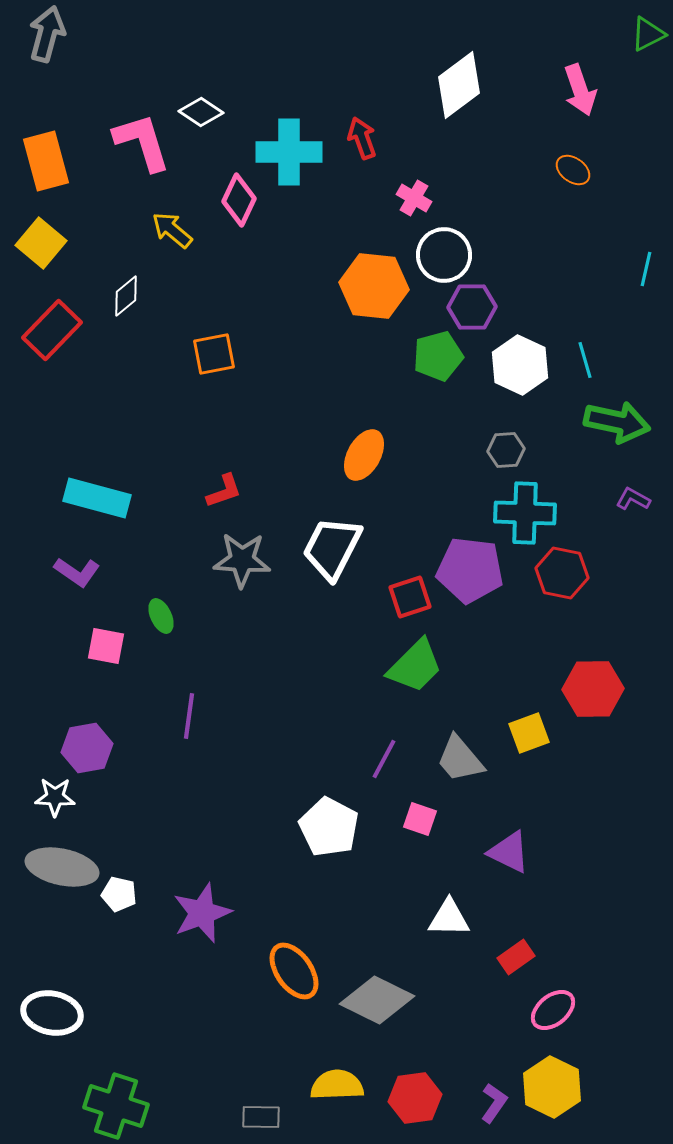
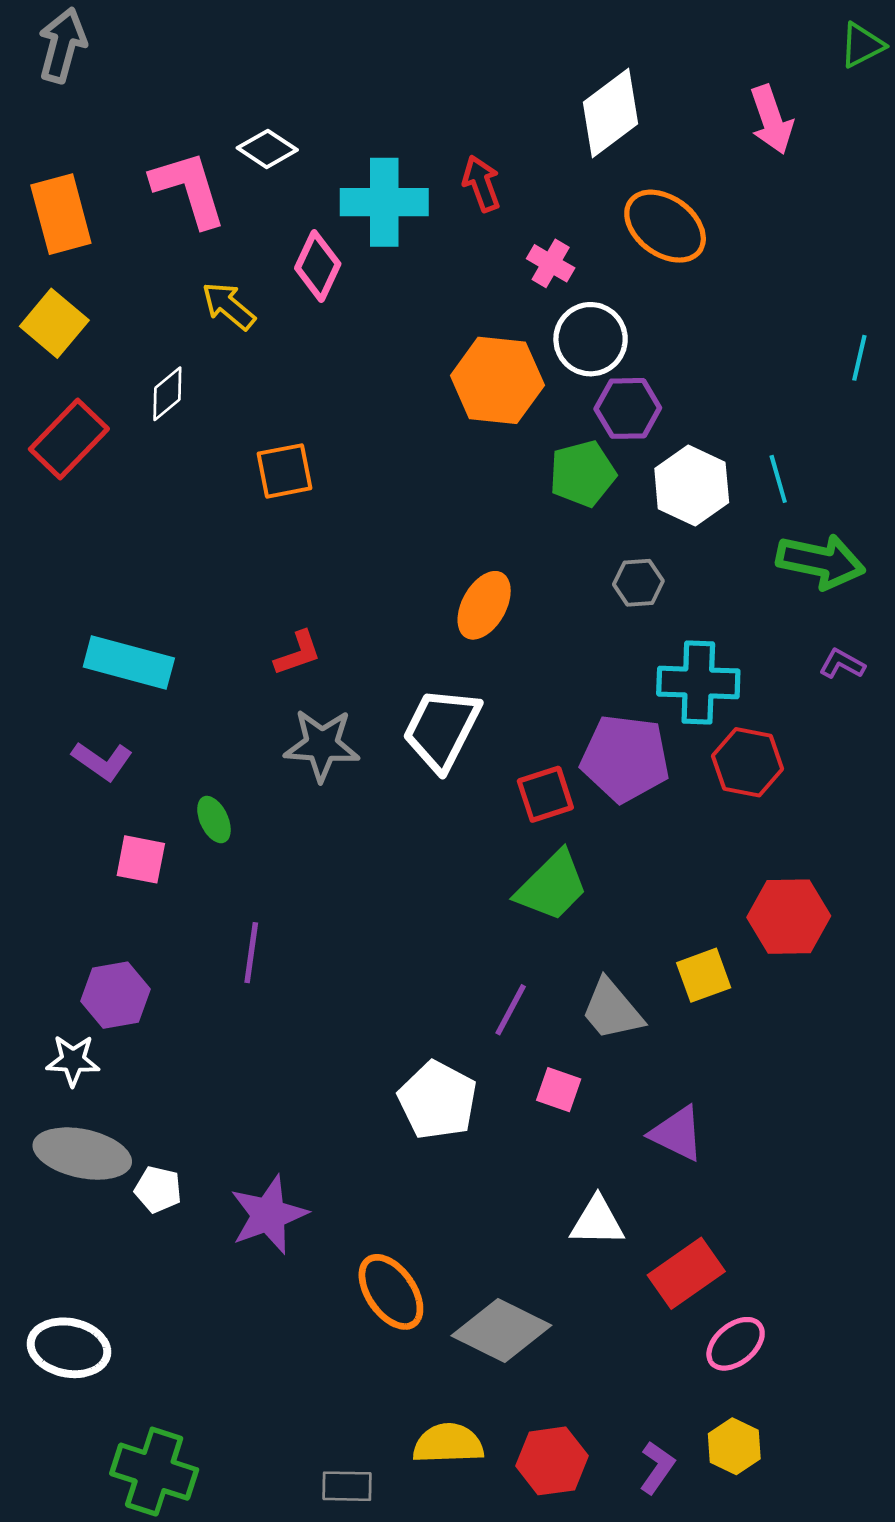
orange ellipse: (573, 170) -> (665, 226), moved, size x1.8
gray hexagon: (506, 450) -> (638, 583), moved
red rectangle: (516, 957) -> (686, 1273), size x1.5
yellow hexagon: (552, 1087) -> (734, 1446), size x0.7

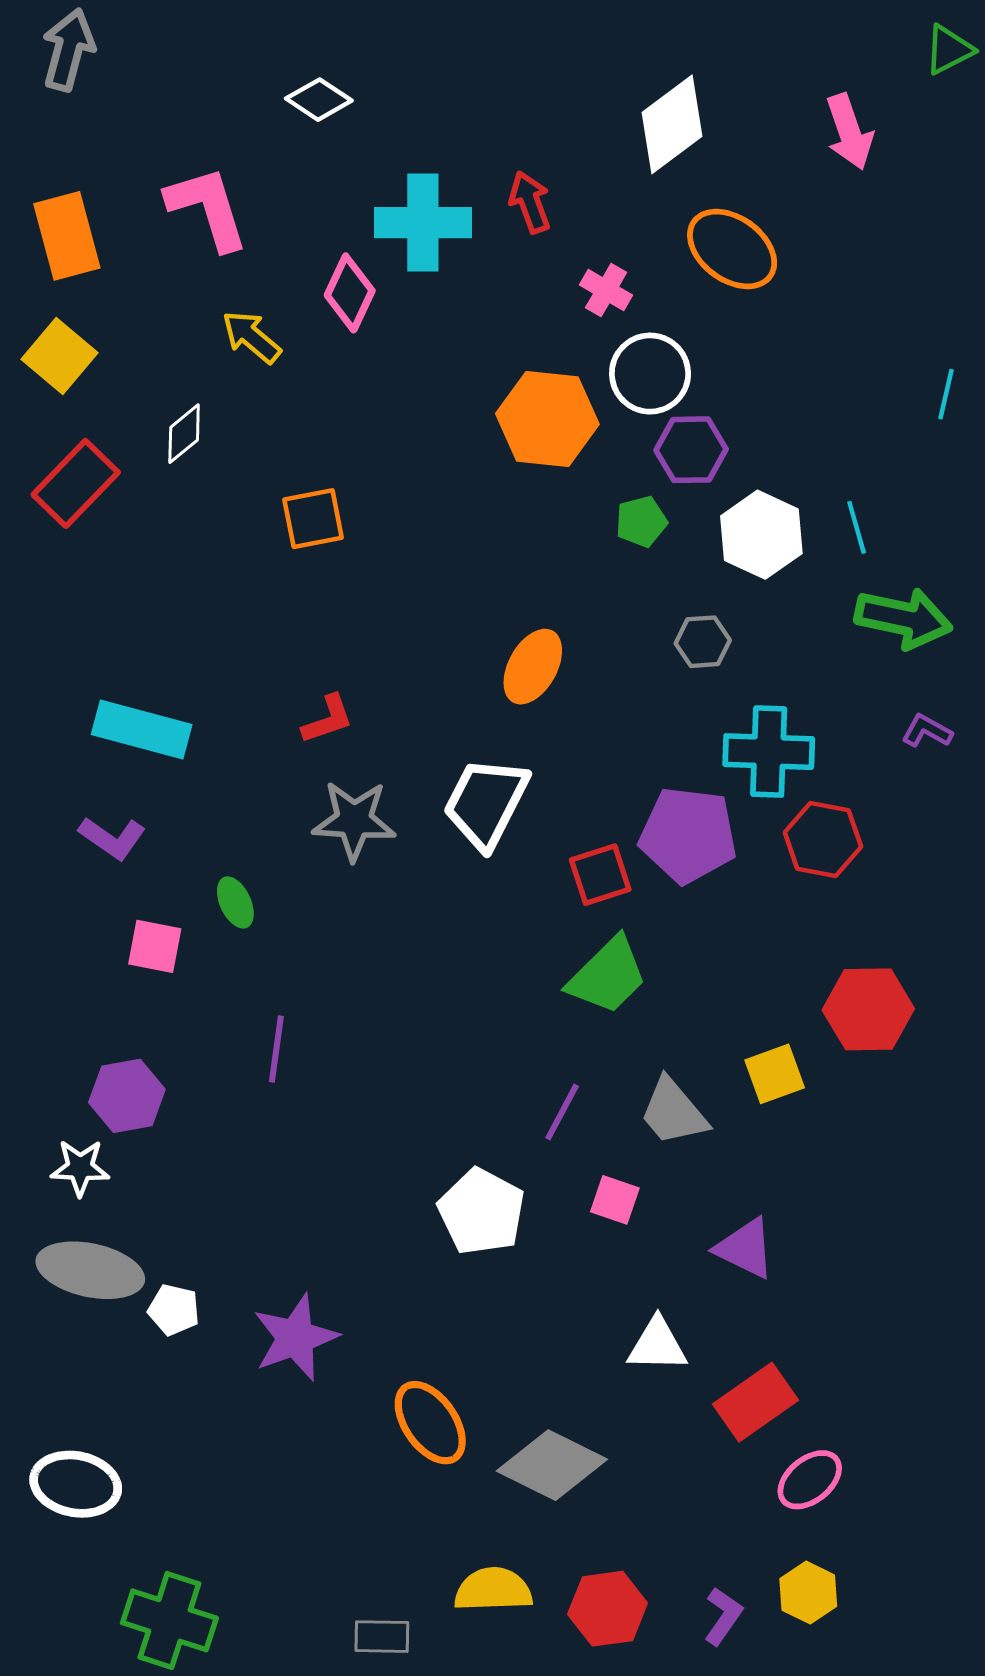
white diamond: (267, 149) -> (319, 100), moved
green pentagon: (583, 474) -> (641, 522), size x0.7

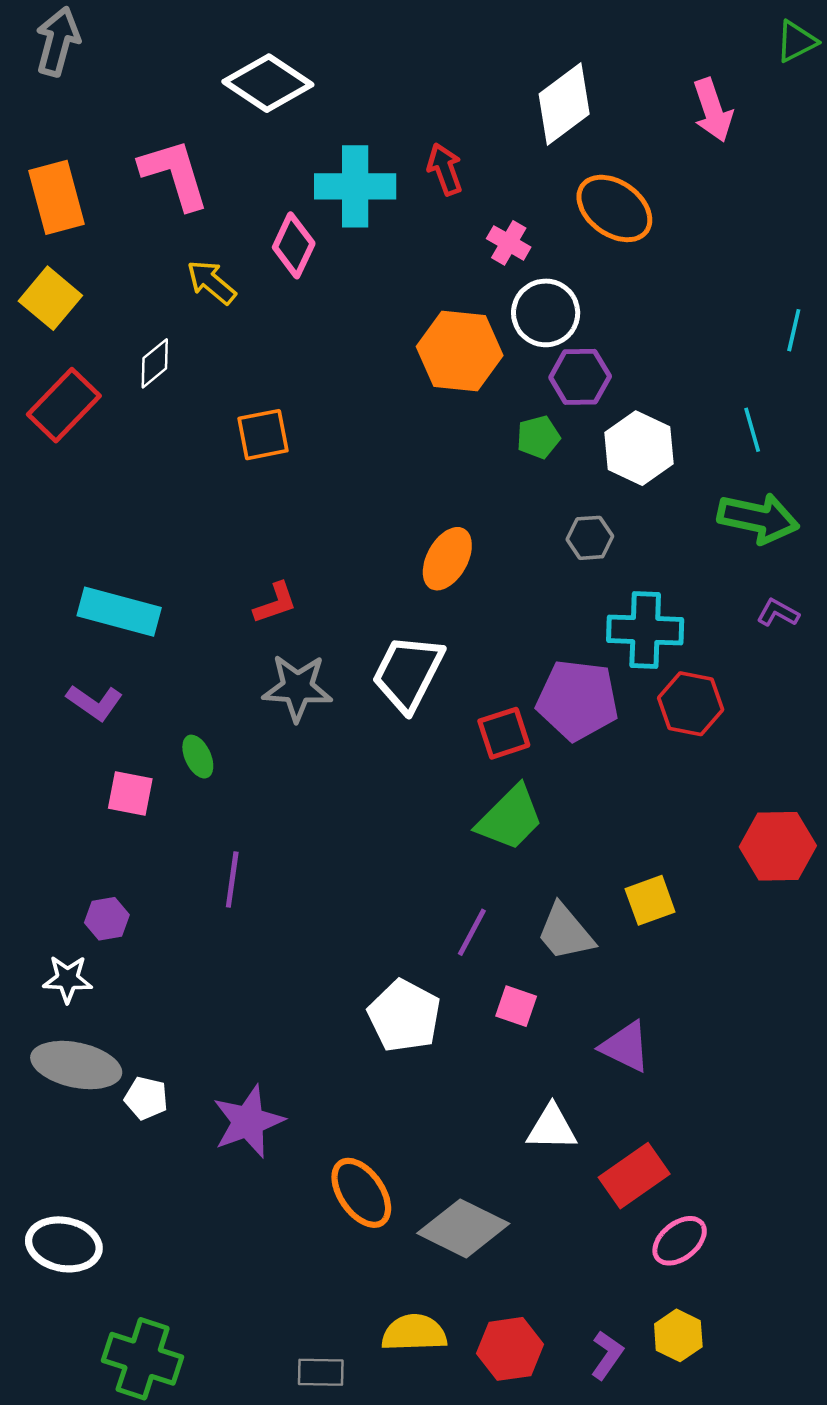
white diamond: (319, 100) -> (268, 83), size x1.6
cyan line: (857, 527) -> (752, 430), moved
red hexagon: (868, 1009) -> (778, 846), moved
purple hexagon: (127, 1096) -> (107, 919), size x0.7

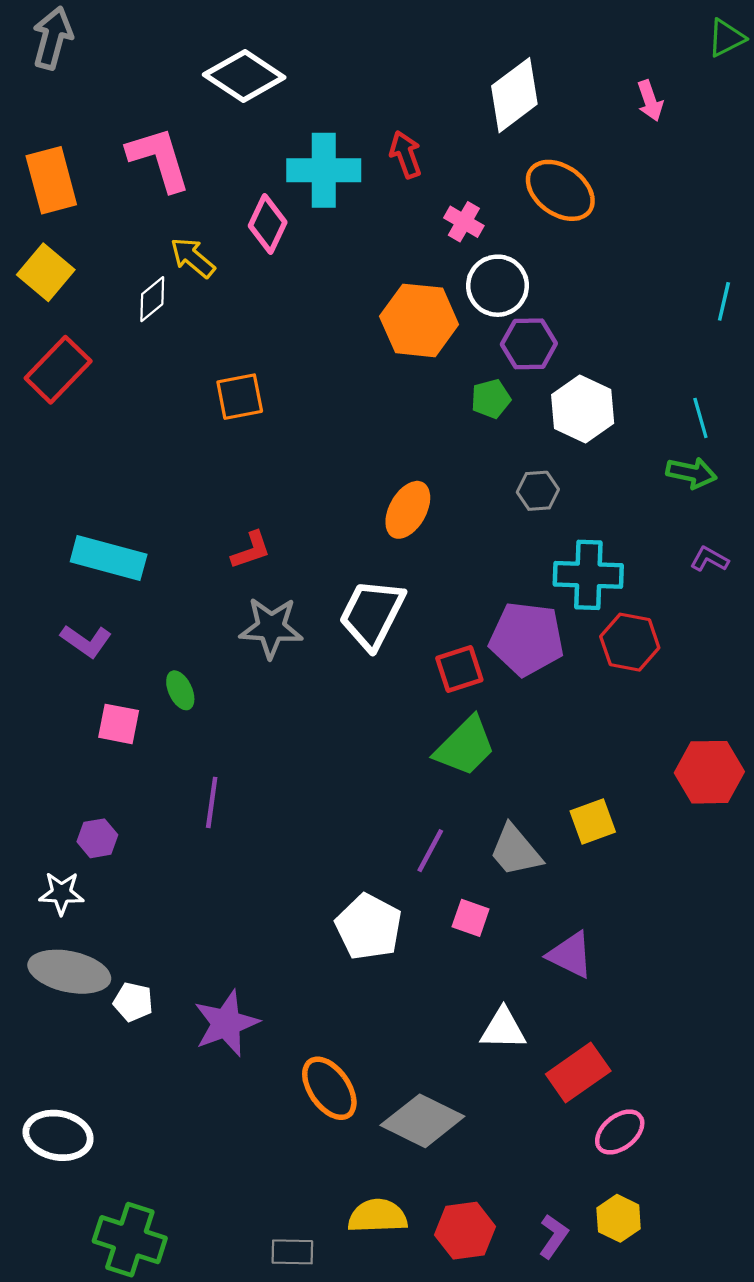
pink arrow: (713, 110) -> (650, 101), size x0.7
white diamond: (155, 363) -> (152, 299), moved
cyan line: (752, 430) -> (700, 418), moved
green arrow: (758, 518) -> (691, 473), size x0.7

